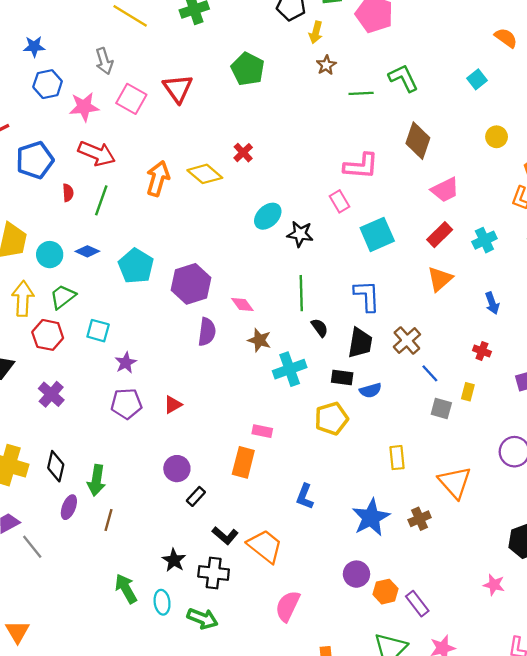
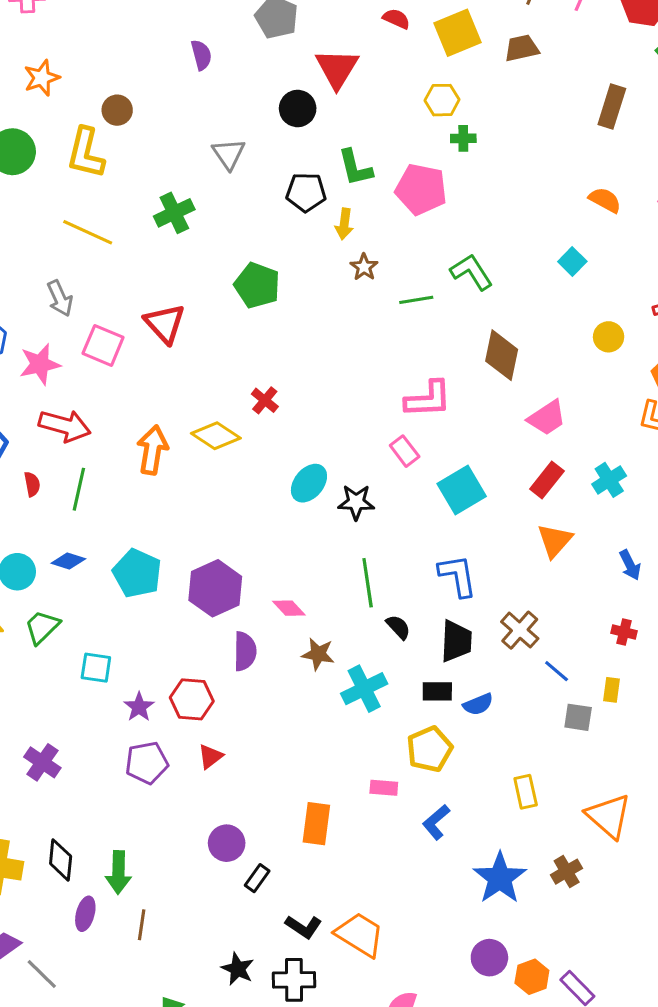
red hexagon: (48, 335) -> (192, 699), moved
pink rectangle: (262, 431) -> (384, 788), moved
blue L-shape: (305, 497) -> (436, 822), moved, turned 35

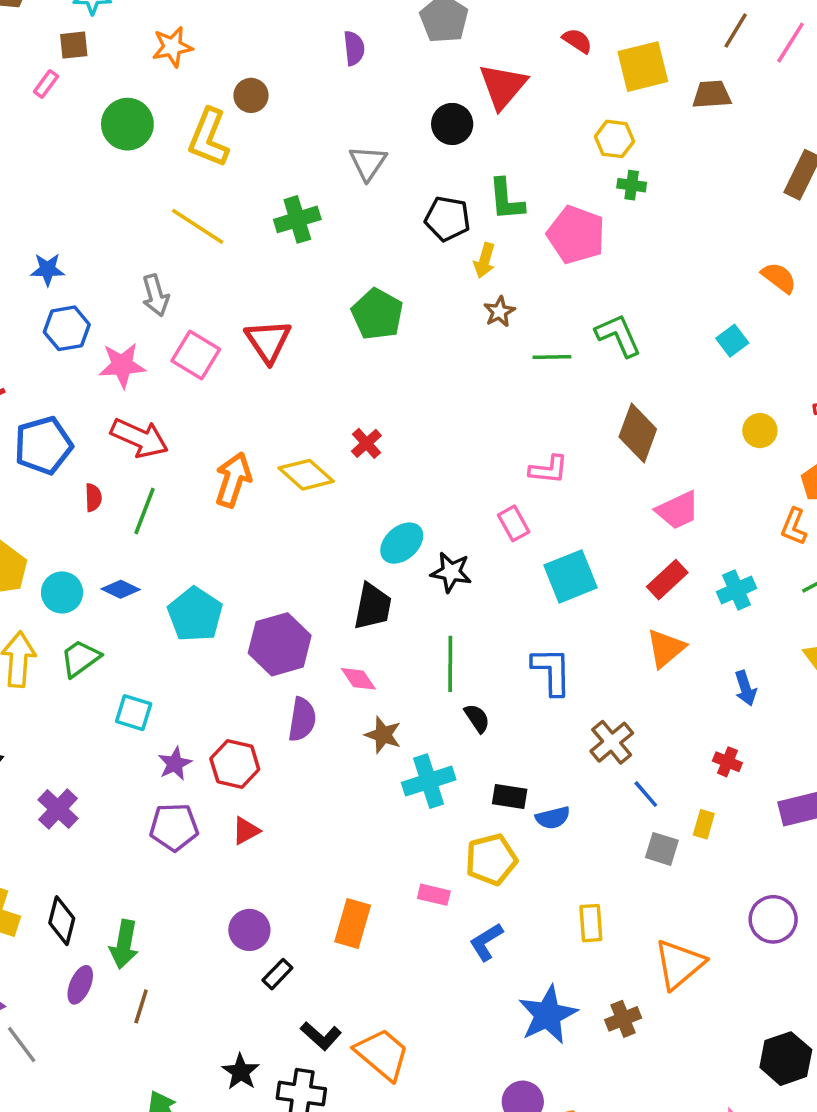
pink L-shape: (428, 399) -> (549, 470), size x0.7
black trapezoid: (456, 641) -> (373, 606), moved
orange triangle: (609, 816) -> (679, 964), turned 30

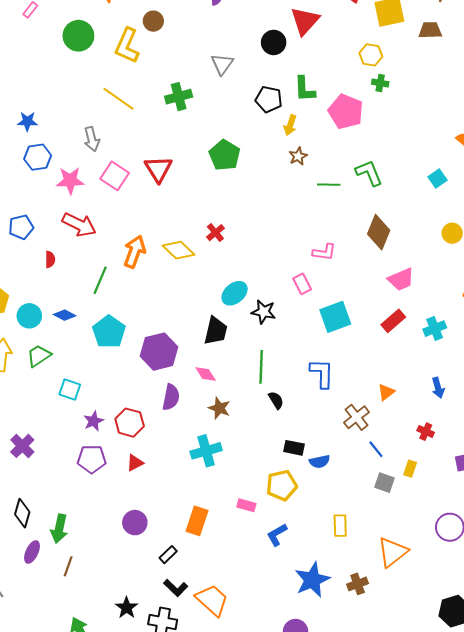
blue pentagon: (43, 445) -> (21, 227), size x0.7
green line: (145, 511) -> (100, 280), moved
orange triangle: (666, 648) -> (386, 392), moved, size x0.7
cyan cross: (429, 781) -> (206, 451), moved
black rectangle: (277, 974) -> (168, 555), moved

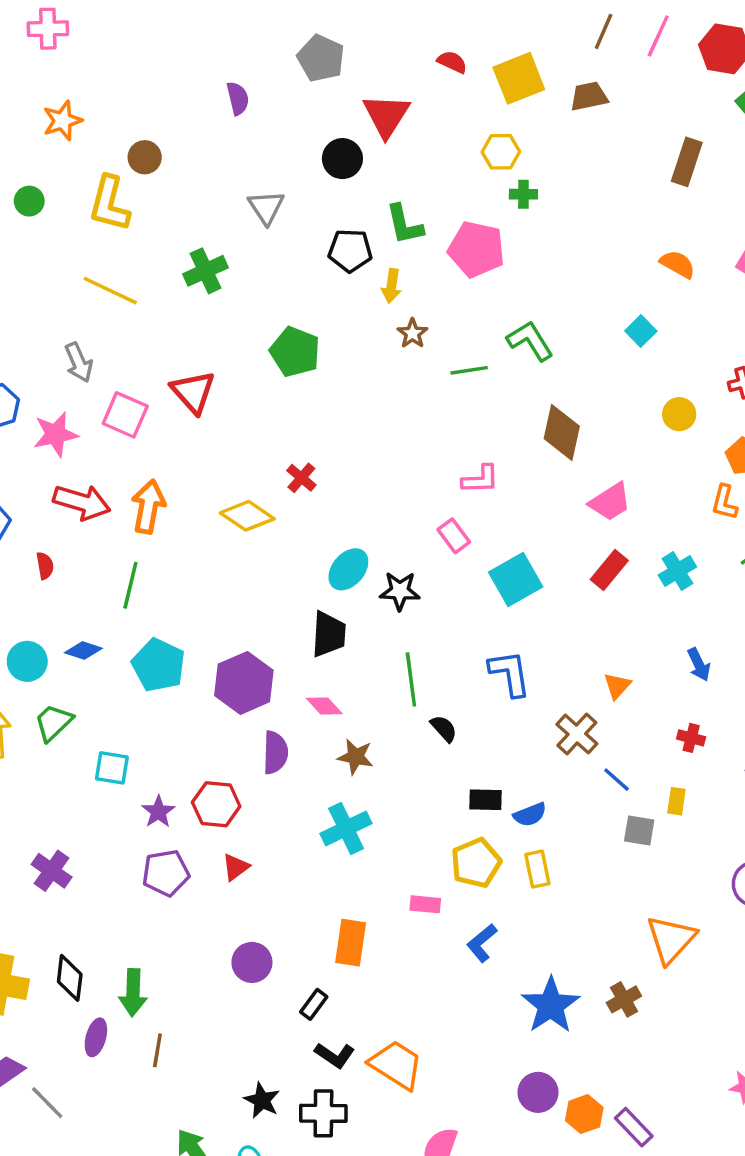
green circle: (78, 36) -> (29, 201), size x0.6
orange arrow: (135, 252) -> (148, 507), moved
yellow rectangle: (340, 526) -> (537, 869), moved

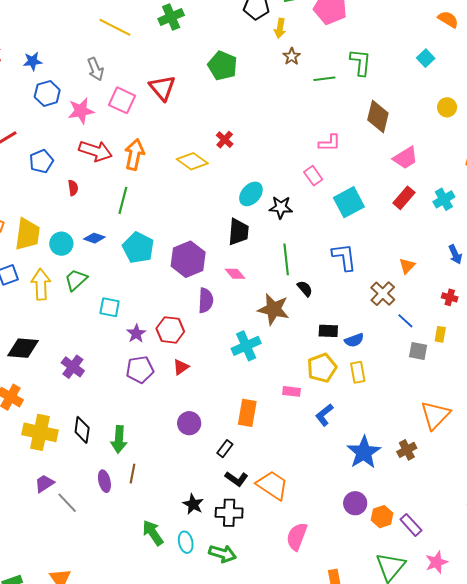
green L-shape: (530, 341) -> (361, 62), turned 36
brown star: (355, 757) -> (274, 309), moved, size x1.5
purple ellipse: (96, 1037) -> (104, 481), moved, turned -30

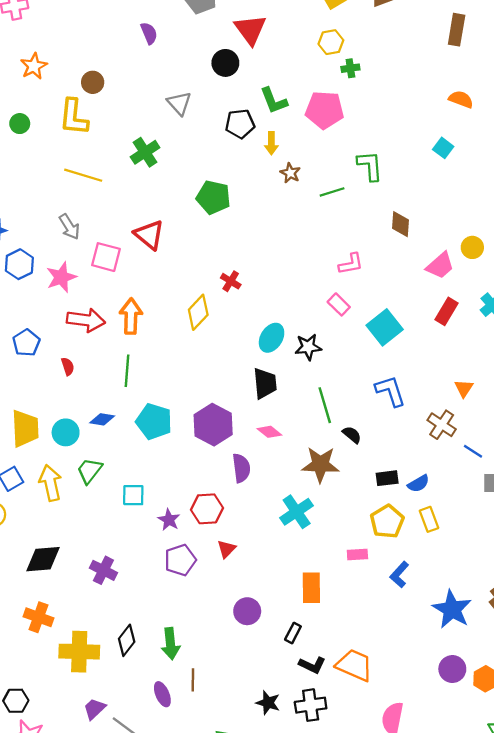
yellow circle: (447, 107) -> (472, 247), moved
brown diamond: (378, 116) -> (401, 224), size x0.7
yellow diamond: (192, 161) -> (198, 312), turned -72
black diamond: (82, 430) -> (127, 640), turned 40

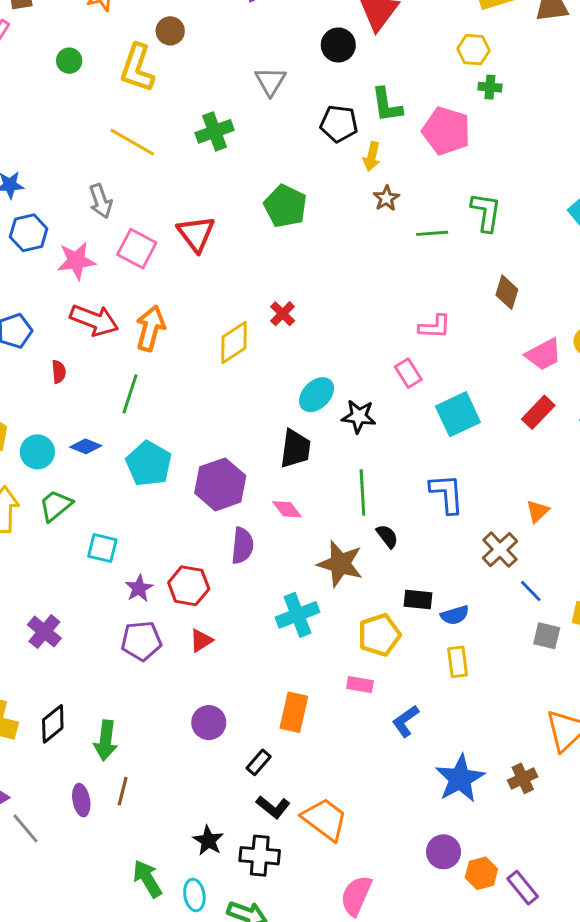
yellow pentagon: (387, 522) -> (379, 635), moved

